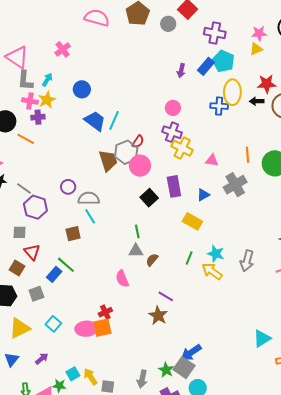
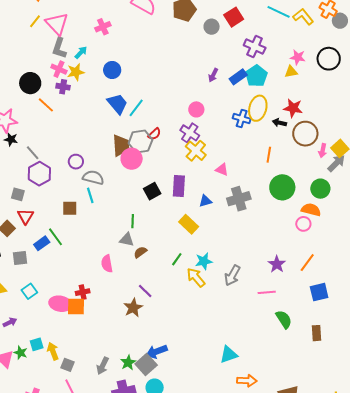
orange line: (247, 155) -> (269, 155), moved
pink circle: (140, 166) -> (132, 159), moved
cyan star: (216, 254) -> (204, 261), turned 30

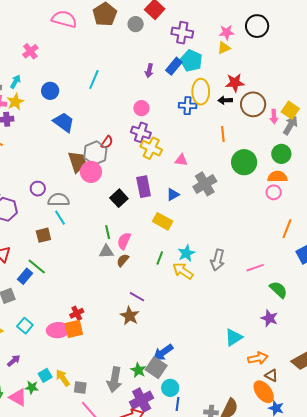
cyan line: (136, 108) -> (94, 80), moved
pink semicircle: (107, 264) -> (124, 241), moved, turned 48
purple star: (277, 264) -> (269, 318), moved
gray arrow: (103, 366) -> (114, 380), size x1.4

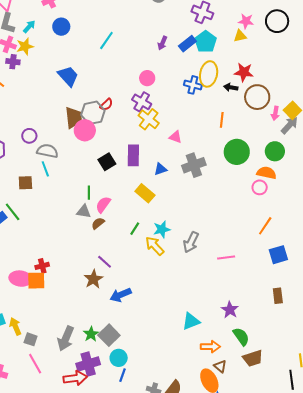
blue circle: (50, 91) -> (61, 27), moved
green semicircle: (278, 290) -> (241, 337), moved
blue arrow: (163, 353) -> (121, 295), moved

